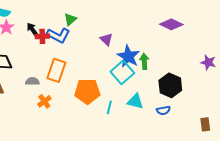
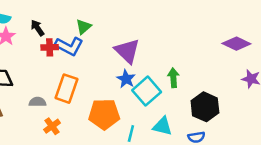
purple diamond: (171, 24) -> (236, 44), moved
black arrow: (32, 29) -> (37, 28), moved
purple triangle: (106, 39) -> (127, 51), size x1.6
blue star: (128, 56) -> (126, 79), moved, size x0.7

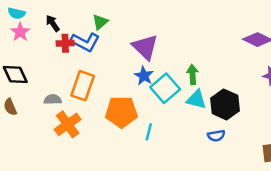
orange cross: (52, 126) -> (68, 124), size x1.5
cyan triangle: (162, 126) -> (196, 99), moved

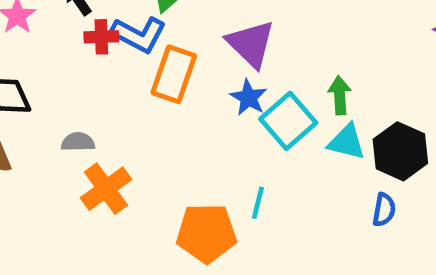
orange rectangle: (83, 86) -> (174, 74), moved
orange pentagon: (121, 112) -> (206, 233), moved
blue semicircle: (216, 136) -> (384, 210), turned -70

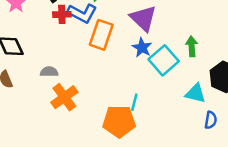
cyan triangle: (347, 142) -> (195, 93), moved
cyan line: (258, 203) -> (134, 102), moved
blue semicircle: (384, 210) -> (211, 120), moved

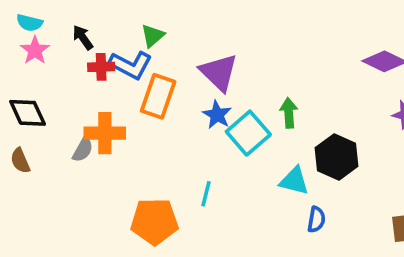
gray semicircle: (49, 72) -> (83, 150), turned 120
orange cross: (64, 97) -> (105, 133), moved, turned 36
orange pentagon: (119, 121) -> (154, 221), moved

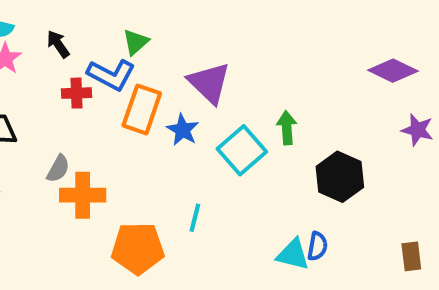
red cross: (101, 67) -> (76, 93), moved
blue star: (217, 115) -> (183, 130), moved
orange cross: (105, 133) -> (83, 195), moved
cyan triangle: (294, 181) -> (293, 254), moved

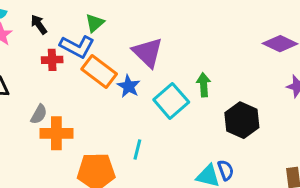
orange rectangle: (142, 109) -> (99, 72), turned -72
blue semicircle: (317, 246) -> (226, 170), turned -30

